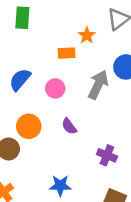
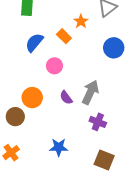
orange rectangle: (67, 53) -> (64, 36), turned 48
blue semicircle: (20, 80) -> (34, 43), moved
gray arrow: (98, 85) -> (90, 92), moved

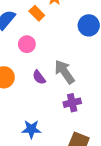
gray arrow: (90, 92) -> (64, 72), turned -60
purple cross: (98, 122) -> (72, 103), turned -35

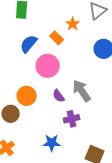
pink circle: (27, 44) -> (48, 66), size x1.5
purple cross: (72, 103) -> (72, 119), moved

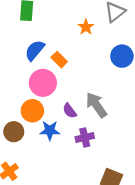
orange rectangle: (57, 38) -> (59, 60), moved
pink circle: (48, 66) -> (43, 83), moved
blue star: (52, 143) -> (50, 131), moved

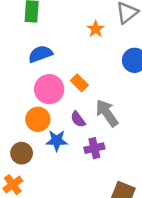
blue semicircle: (35, 50) -> (40, 54), turned 30
orange rectangle: (59, 60) -> (79, 83), moved
brown circle: (14, 132) -> (22, 153), moved

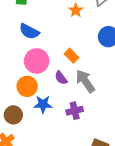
blue semicircle: (40, 54) -> (29, 31), turned -132
orange rectangle: (79, 83) -> (71, 56), moved
purple semicircle: (78, 119) -> (61, 78), moved

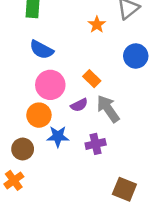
purple semicircle: (61, 78) -> (79, 105), turned -80

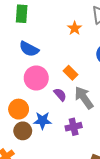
purple semicircle: (79, 105) -> (60, 95), turned -104
orange circle: (39, 115) -> (19, 109), moved
brown circle: (23, 149) -> (23, 131), moved

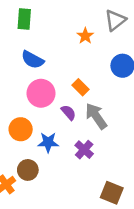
purple cross: (74, 127) -> (84, 150), turned -35
brown circle: (23, 131) -> (28, 170), moved

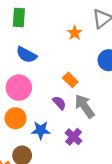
pink circle: (41, 93) -> (19, 88), moved

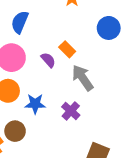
blue semicircle: (26, 55) -> (20, 22), turned 85
purple semicircle: (59, 103) -> (48, 60), moved

